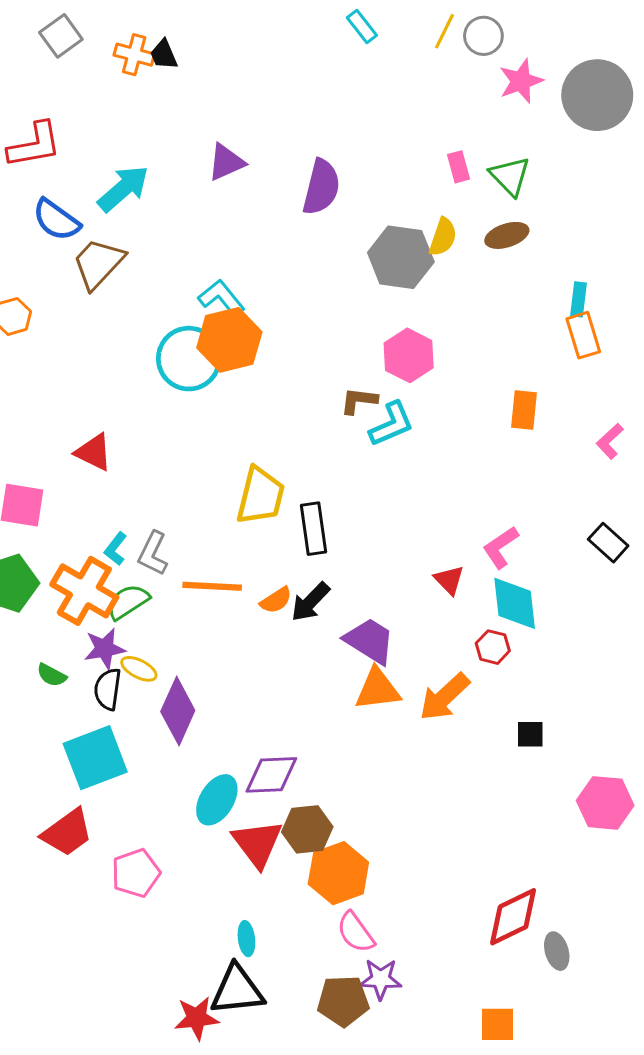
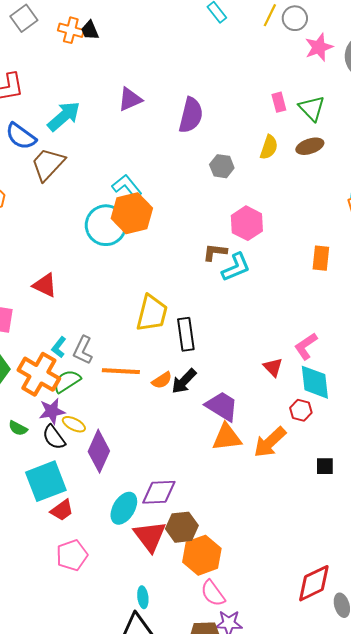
gray hexagon: (401, 257) -> (222, 166), moved, size x0.6
black semicircle: (108, 689) -> (54, 437), turned -44
red trapezoid: (67, 833) -> (62, 510), moved, size x0.7

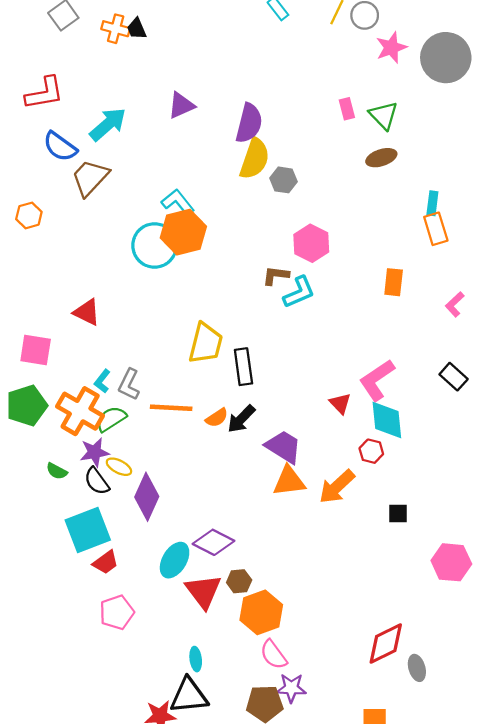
yellow semicircle: (269, 147) -> (255, 159), moved, size x1.5
pink L-shape: (306, 346) -> (377, 380), size x1.4
purple diamond: (159, 492) -> (213, 542), turned 30
brown hexagon: (182, 527) -> (239, 581), size x0.7

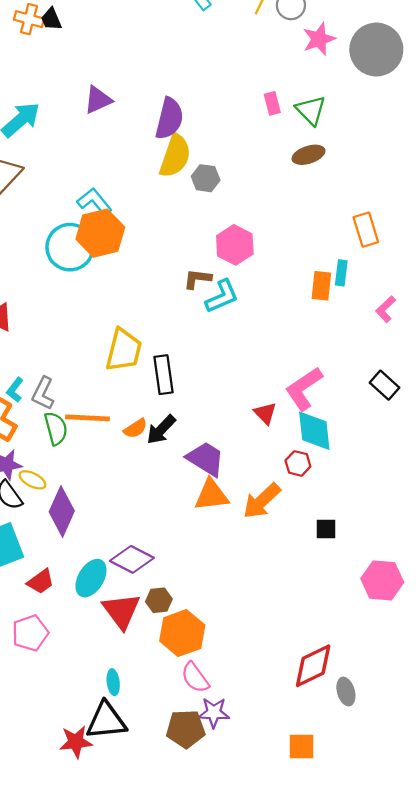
cyan rectangle: (432, 203) -> (341, 273), moved
green semicircle: (111, 419) -> (56, 428), moved, turned 108
red trapezoid: (106, 562) -> (41, 582), moved

